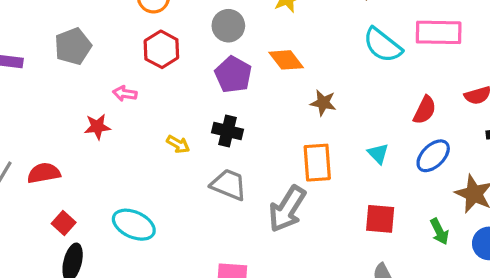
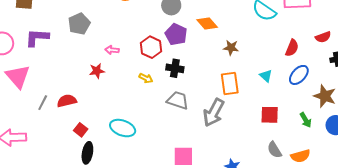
red hexagon: (161, 49) -> (151, 47), moved

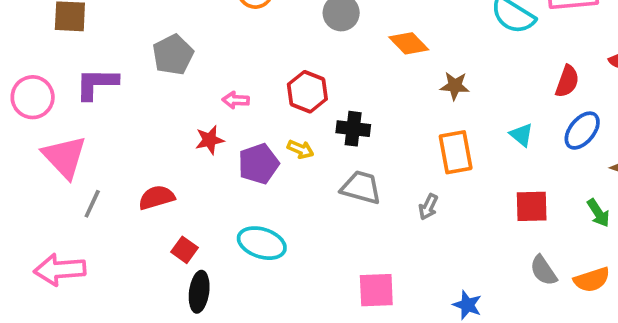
purple pentagon: (176, 34) -> (259, 164), moved, turned 30
gray line: (43, 103) -> (92, 204), moved
gray arrow: (214, 113) -> (428, 207), size x0.5

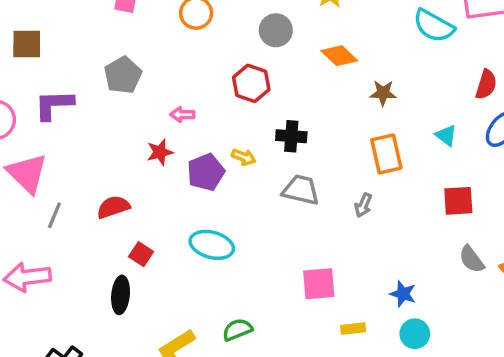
red hexagon: (307, 92) -> (251, 83), moved
black ellipse: (199, 292) -> (121, 295), moved

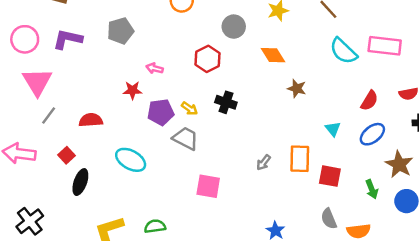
orange rectangle: (386, 154) -> (300, 159), moved
gray trapezoid: (301, 190) -> (186, 138), moved
cyan ellipse: (212, 245) -> (131, 160), moved
red square: (141, 254) -> (67, 155), moved
pink square: (319, 284) -> (208, 186), moved

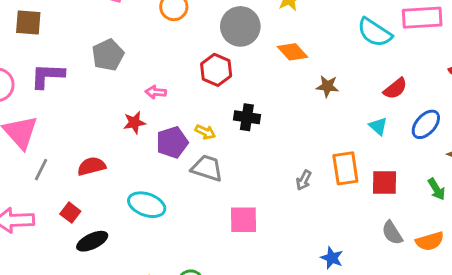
gray circle: (234, 27) -> (240, 26), size x1.4
red semicircle: (369, 101) -> (395, 89), moved, turned 30
black ellipse: (80, 182) -> (92, 241), turned 55

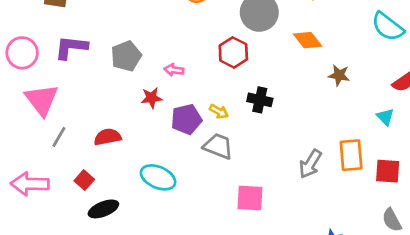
gray pentagon: (108, 55) -> (126, 56), moved
gray arrow: (304, 180) -> (310, 164), size x1.5

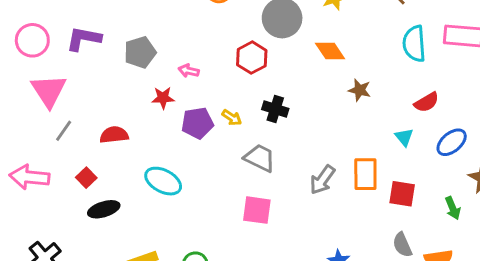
cyan semicircle: (388, 27) -> (414, 44), turned 44
gray trapezoid: (218, 146) -> (260, 158), moved

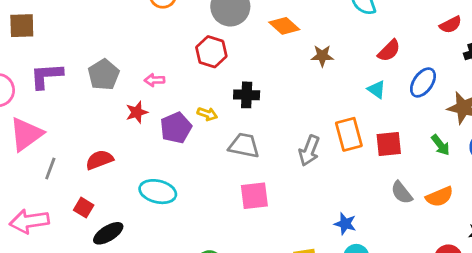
pink triangle: (49, 91) -> (26, 134), turned 42

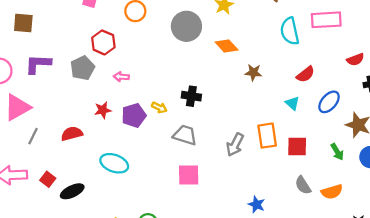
red hexagon: (211, 52) -> (103, 42), moved
red star: (137, 112) -> (103, 110), moved
red square: (84, 208) -> (48, 179), moved

